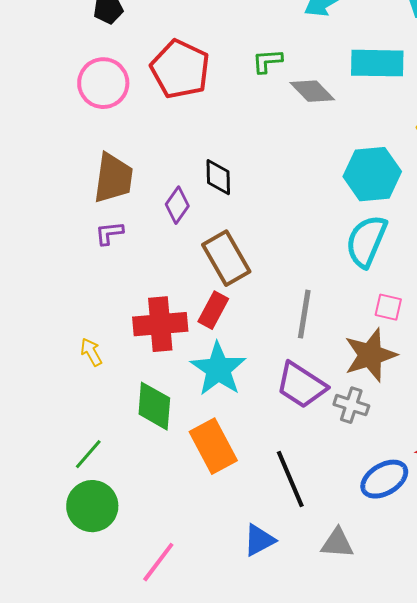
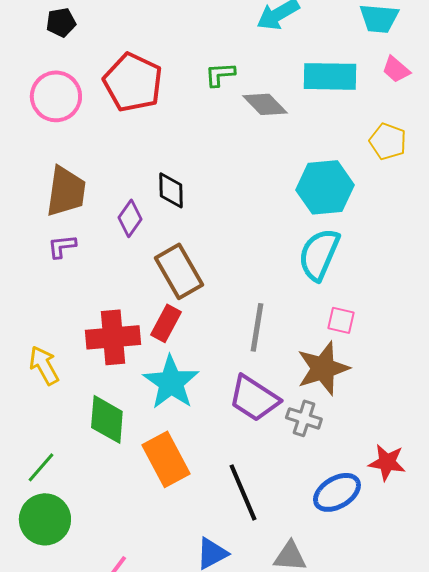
yellow arrow: (91, 352) -> (44, 365), size x1.4

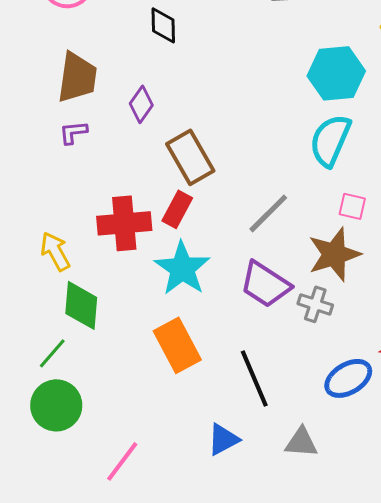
black diamond: (171, 190) -> (163, 25), moved
gray line: (257, 327) -> (268, 213), turned 36
green diamond: (107, 419) -> (81, 305), moved

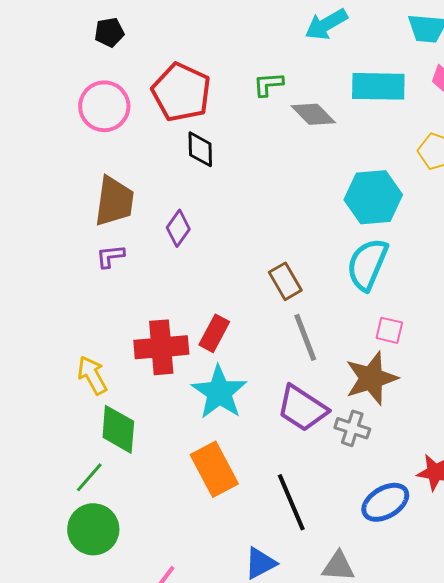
brown rectangle: (190, 157) -> (285, 281), moved, size x0.7
gray line: (268, 213) -> (305, 337), turned -66

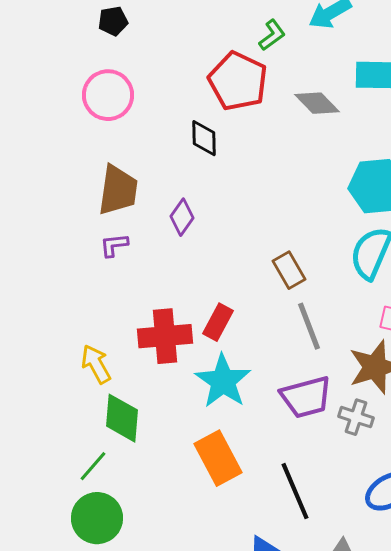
green L-shape: (268, 84) -> (272, 35), moved, turned 148
red pentagon: (181, 92) -> (238, 81), moved
purple trapezoid: (302, 408) -> (306, 397), turned -48

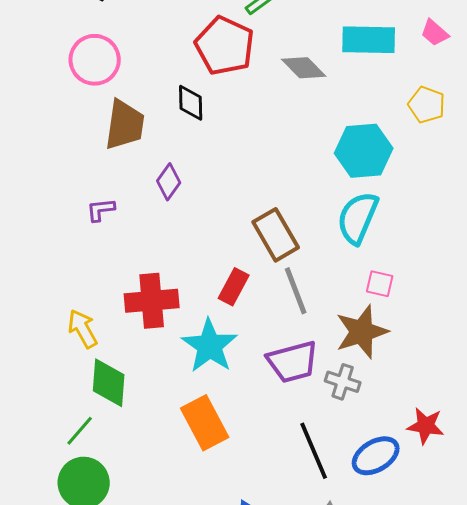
brown trapezoid: (118, 190) -> (125, 125), moved
brown rectangle: (289, 270) -> (276, 235), size x1.4
red rectangle: (218, 322) -> (234, 287), moved
black line: (295, 491) -> (314, 451), moved

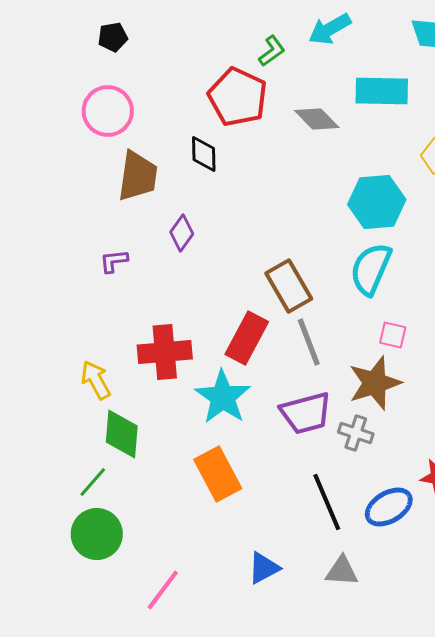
red rectangle: (234, 287) -> (247, 338), size x1.4

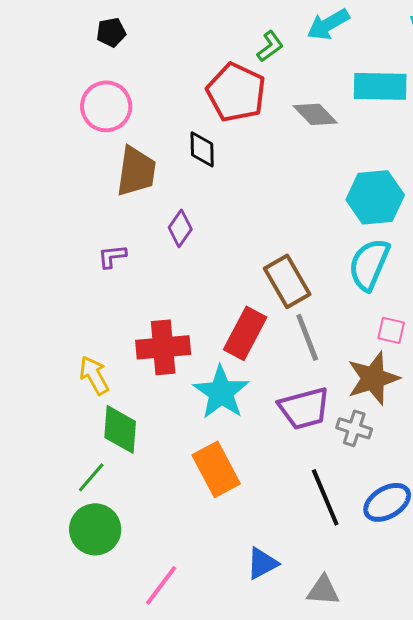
gray triangle: (342, 571) -> (323, 590), moved

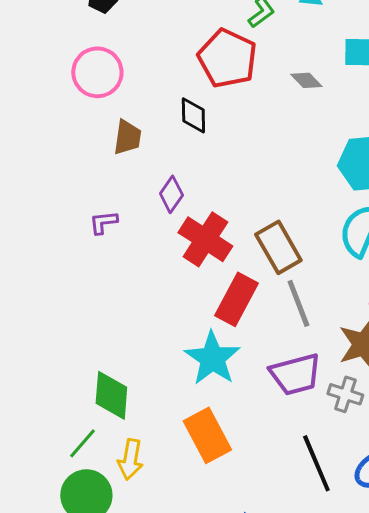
gray diamond: (315, 114) -> (306, 80), size x0.7
brown trapezoid: (136, 171) -> (127, 137), size x0.7
red cross: (163, 347) -> (205, 239), moved, turned 38
yellow arrow: (94, 375) -> (130, 459), moved, turned -141

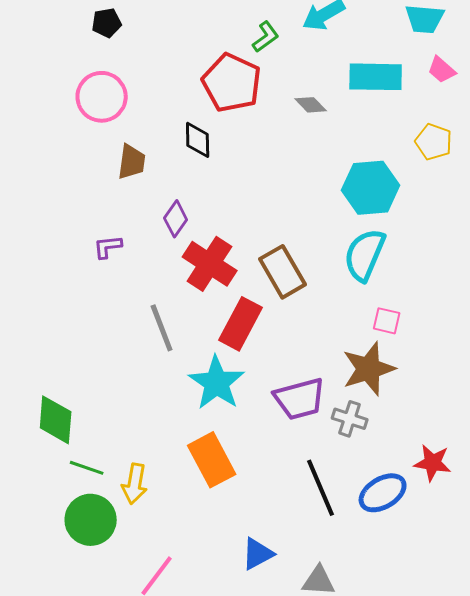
gray line: (298, 303) -> (162, 328), moved
green diamond: (111, 395) -> (56, 420), moved
green line: (82, 443) -> (87, 468), turned 68

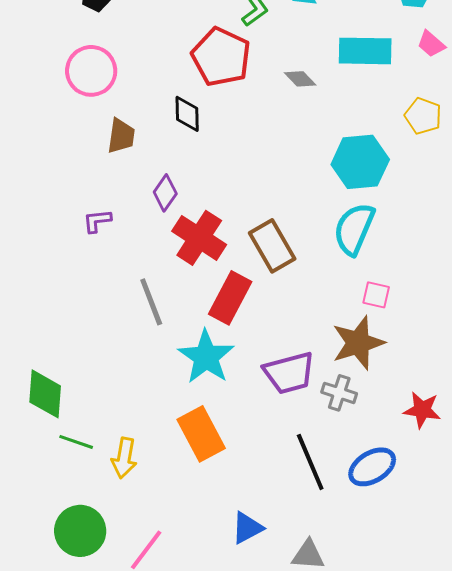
red star: (433, 463) -> (422, 410), moved
green circle: (91, 520) -> (80, 531), moved

